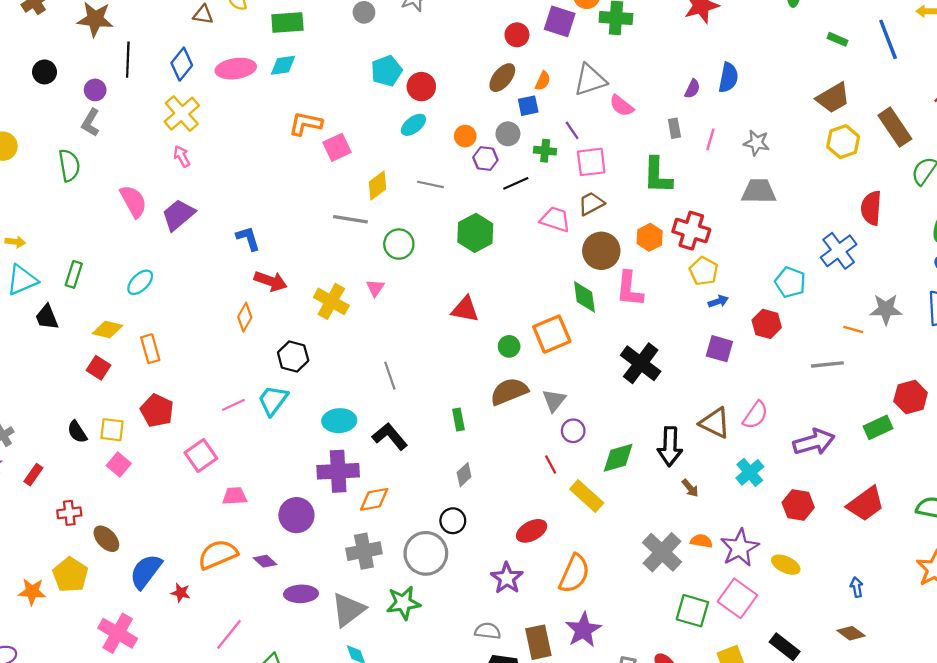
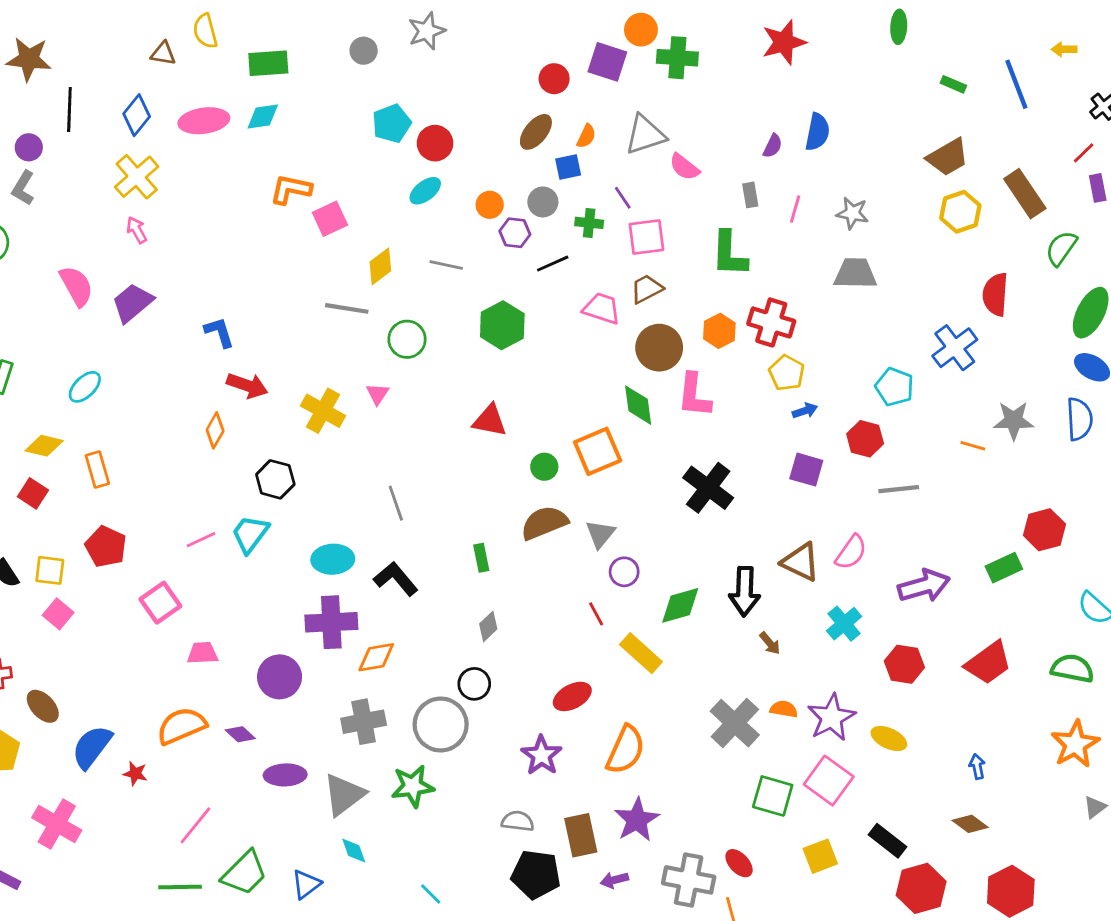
gray line: (827, 364) -> (899, 489), moved

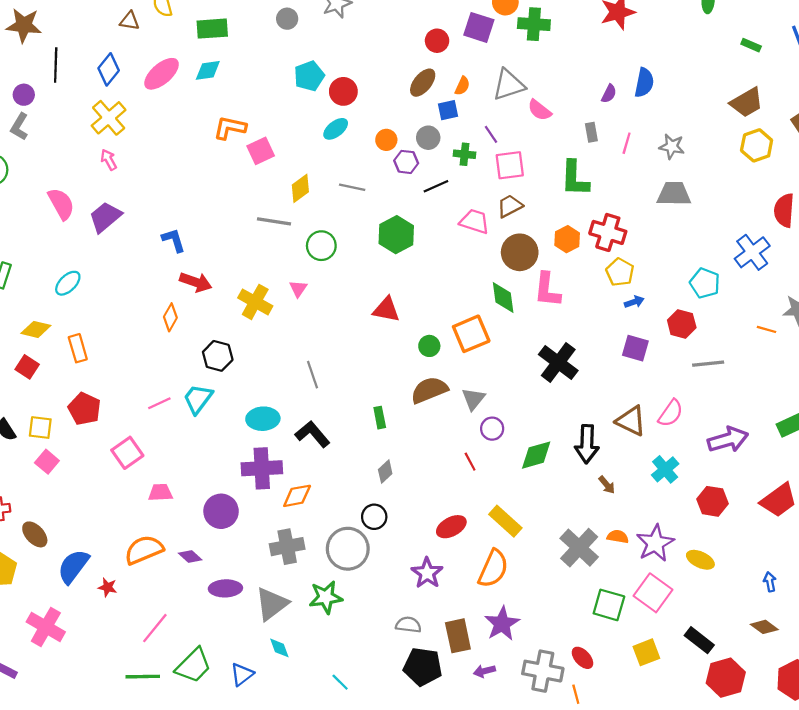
pink ellipse: (204, 121) -> (162, 74), turned -33
yellow rectangle: (641, 653) -> (505, 521), moved

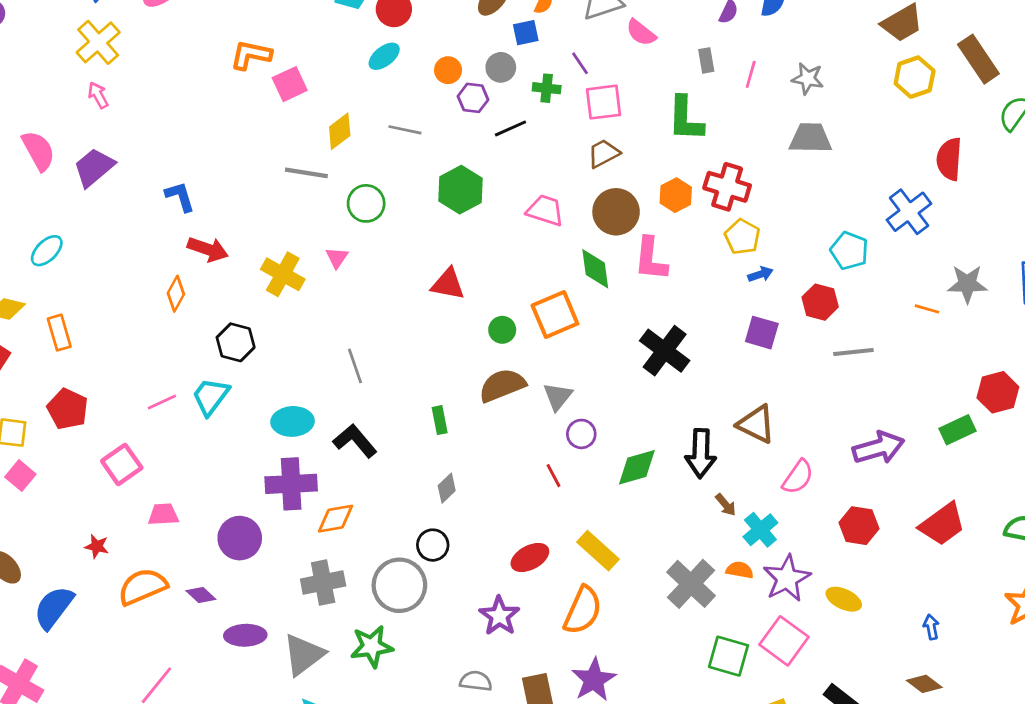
pink trapezoid: (474, 221) -> (545, 210), moved
pink semicircle: (671, 413) -> (798, 477), moved
cyan cross: (665, 469) -> (760, 530), moved
red star: (108, 587) -> (97, 546), moved

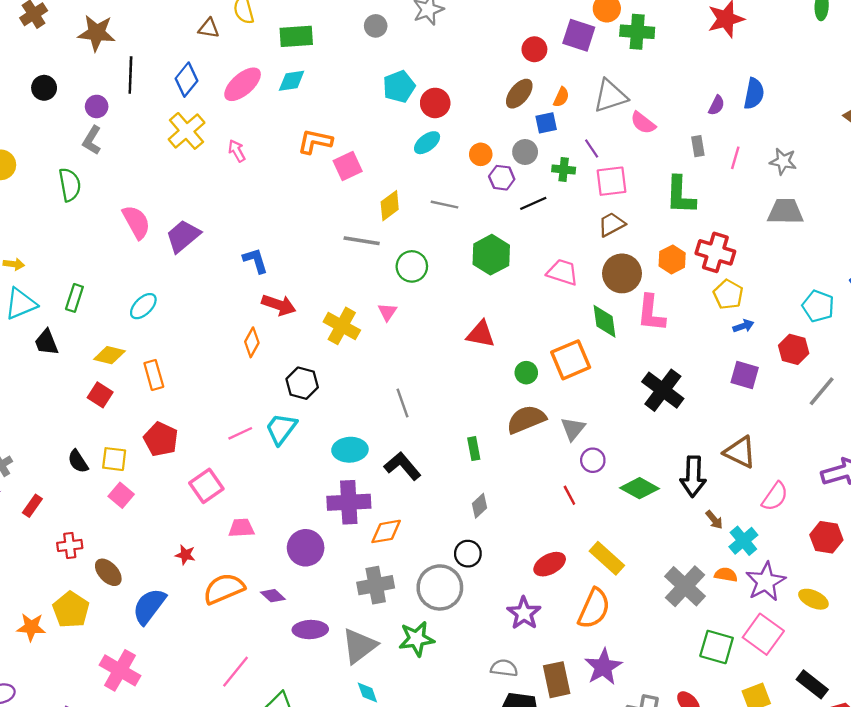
pink arrow: (98, 95) -> (237, 151), moved
gray line: (853, 352) -> (822, 391), turned -44
green diamond: (637, 467) -> (640, 488), turned 45

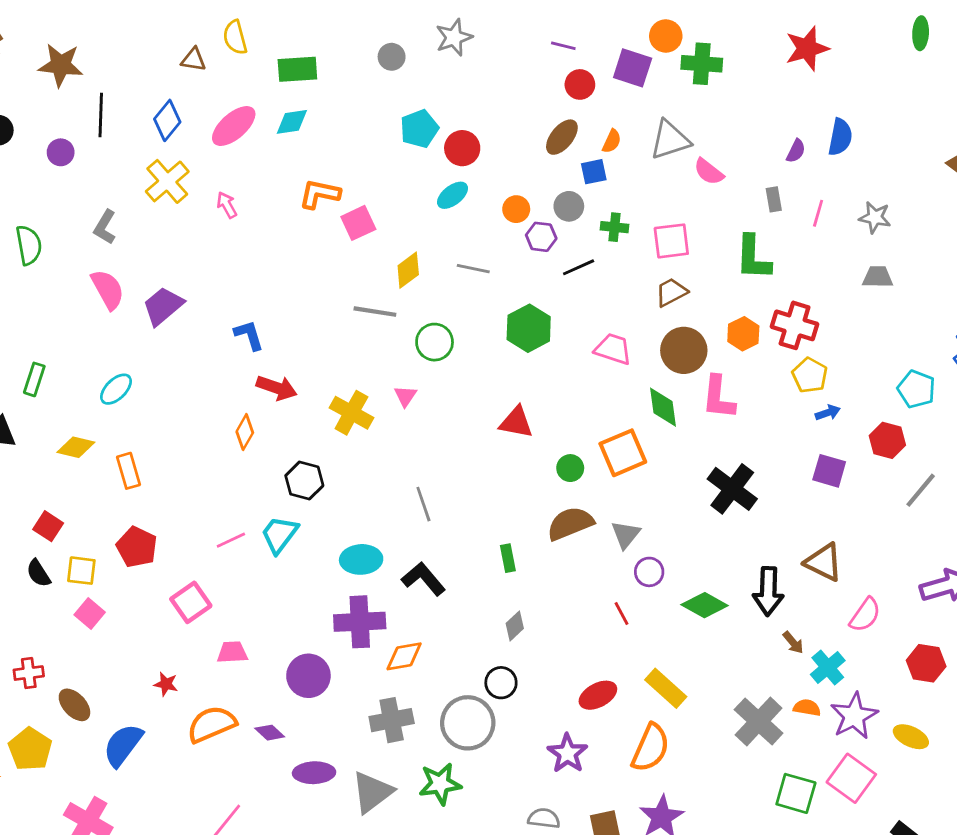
gray L-shape: (92, 140) -> (105, 227), moved
purple line: (592, 148) -> (563, 46), moved, turned -42
gray trapezoid: (785, 212) -> (878, 277), size x0.7
red square: (100, 395) -> (48, 526), moved

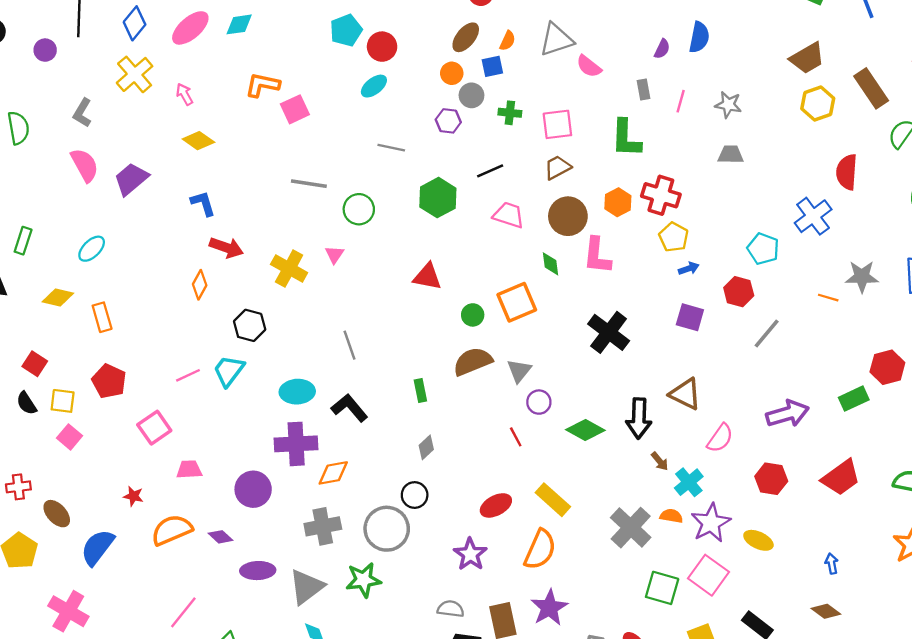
orange circle: (516, 209) -> (452, 73), moved
black line: (579, 267) -> (490, 171), moved
yellow diamond: (408, 270) -> (198, 141), moved, turned 72
green diamond: (663, 407) -> (551, 264), size x0.7

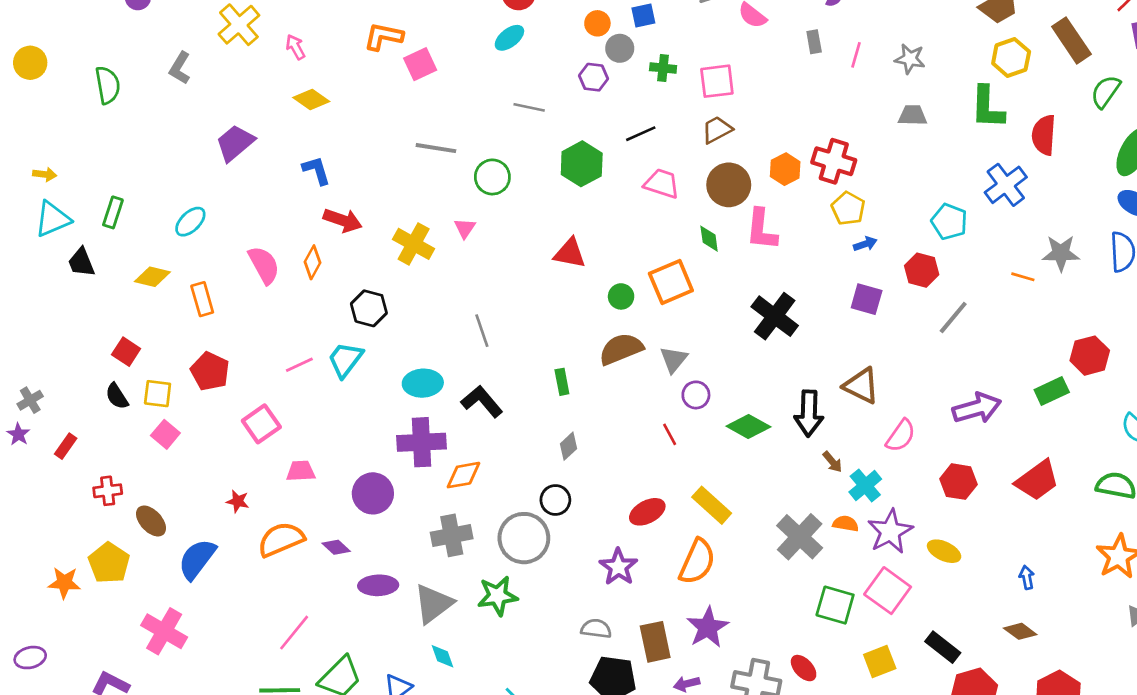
green L-shape: (626, 138) -> (987, 107), moved
pink semicircle: (85, 165) -> (264, 265), moved

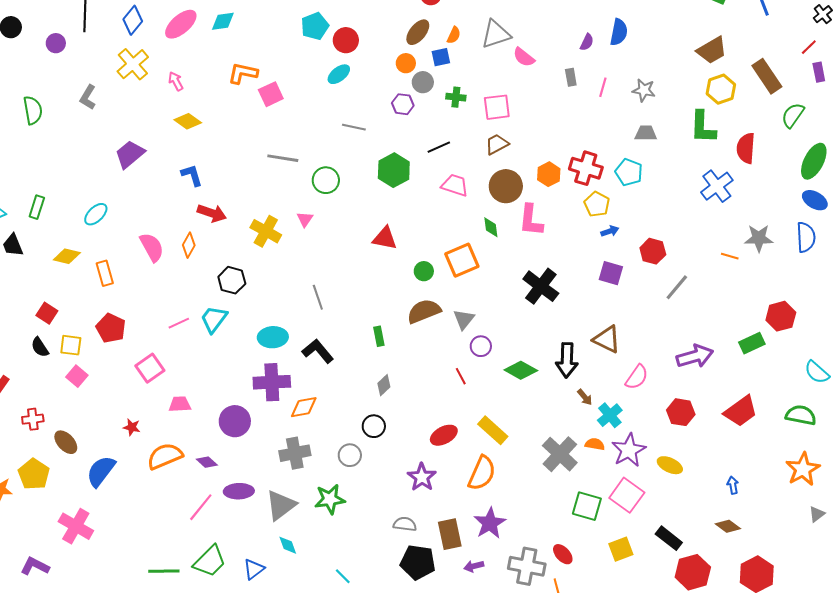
cyan pentagon: (949, 222) -> (629, 172), moved
gray circle: (524, 538) -> (350, 455), size x0.6
pink line: (294, 633) -> (201, 507), moved

